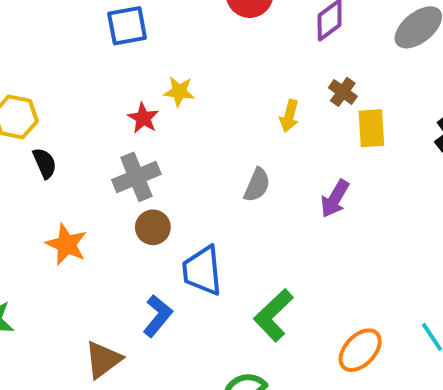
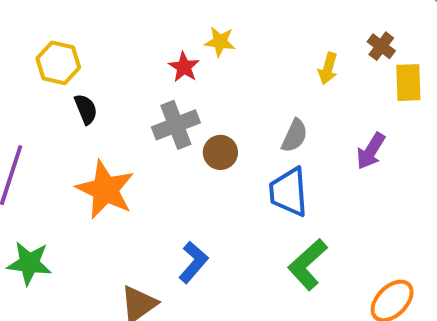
brown circle: (153, 227) -> (220, 152), moved
orange star: (66, 244) -> (105, 190), size x1.4
blue trapezoid: (202, 271) -> (289, 192), moved

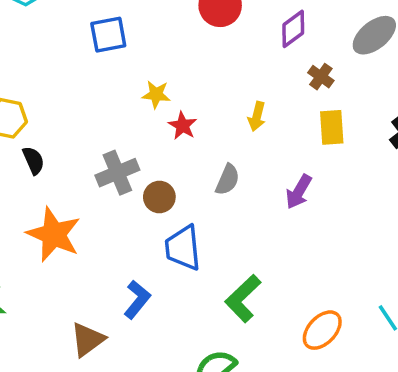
brown cross: (381, 46) -> (321, 77), moved
red star: (184, 67) -> (183, 126), moved
blue trapezoid: (289, 192) -> (183, 248), moved

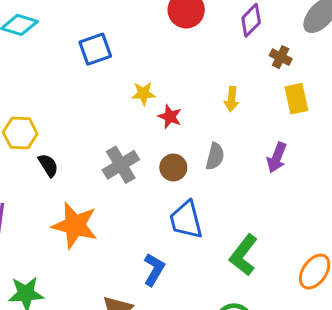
brown circle: (159, 197) -> (173, 167), moved

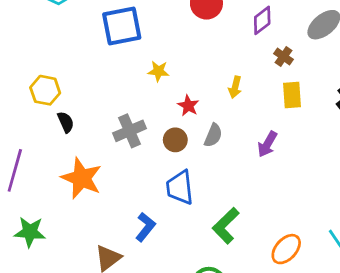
blue square: (95, 49) -> (122, 26), size x1.4
red star: (170, 117) -> (188, 106), moved

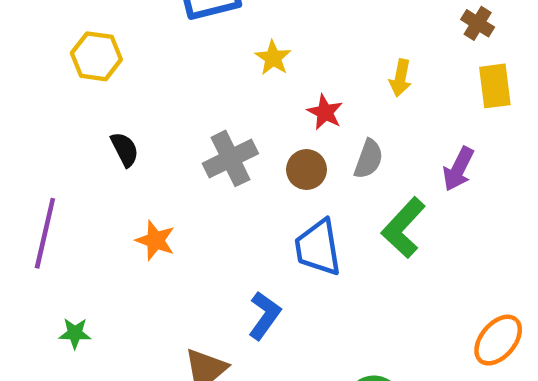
yellow star: (158, 71) -> (273, 58), turned 30
yellow hexagon: (45, 90) -> (96, 56), moved
orange star: (82, 178) -> (155, 240), size x0.6
green L-shape: (226, 226) -> (403, 228), moved
green star: (30, 232) -> (75, 333), size x0.6

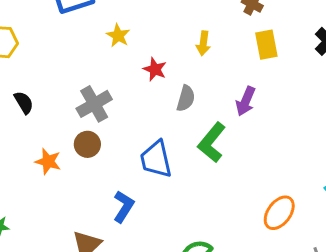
brown circle: (306, 170) -> (87, 144), moved

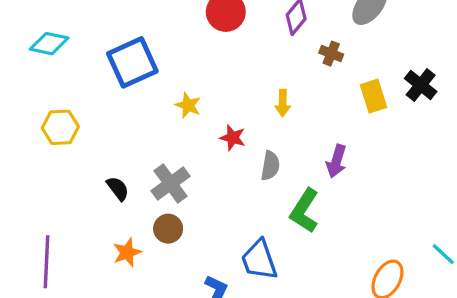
yellow rectangle: (266, 45) -> (373, 96), moved
black semicircle: (24, 103) -> (118, 188), moved
blue trapezoid: (156, 159) -> (259, 260), moved
orange star: (48, 161) -> (127, 252), turned -30

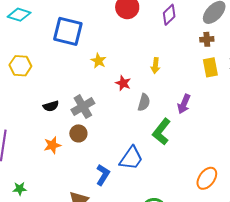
brown cross: (331, 54) -> (207, 39), moved, turned -32
blue square: (132, 62) -> (68, 31), turned 32
black semicircle: (118, 188) -> (51, 106), turned 105
blue trapezoid: (259, 260) -> (131, 158), turned -132

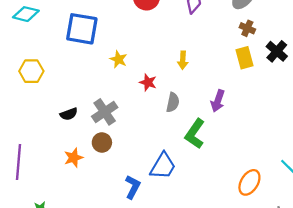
brown cross: (207, 39) -> (247, 28), moved, turned 32

